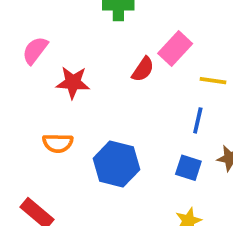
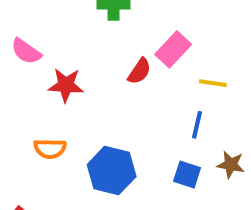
pink semicircle: (35, 50) -> (26, 51), turned -92

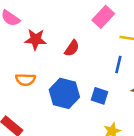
red semicircle: (139, 71) -> (72, 48), moved
blue square: (187, 175) -> (100, 96), moved

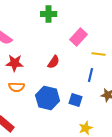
red star: (36, 39) -> (15, 63), moved

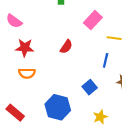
blue hexagon: (48, 98) -> (58, 107), moved
blue square: (76, 100) -> (90, 87), turned 32

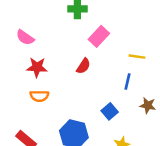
pink rectangle: (93, 20) -> (99, 36), moved

